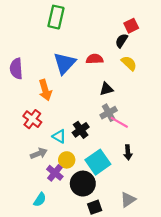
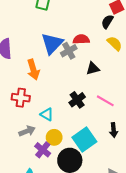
gray cross: (109, 113) -> (69, 51), moved
red cross: (32, 119) -> (21, 98), turned -30
black cross: (81, 130) -> (77, 100), moved

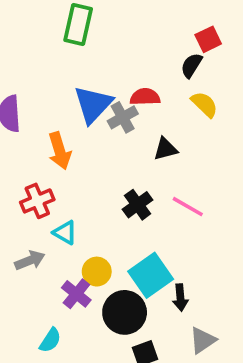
red cross: (21, 98) -> (37, 201), turned -30
cyan triangle: (47, 114) -> (65, 233), moved
black arrow: (114, 130) -> (180, 298), moved
gray arrow: (27, 131) -> (30, 260), moved

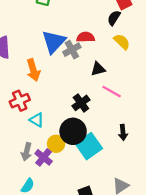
pink line: (188, 207) -> (112, 92), moved
gray arrow: (30, 260) -> (27, 152), moved, turned 126
black arrow: (180, 298) -> (123, 132), moved
black circle: (125, 312) -> (73, 131), moved

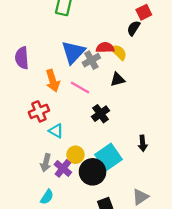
yellow semicircle: (122, 42) -> (119, 52), moved
pink line: (112, 92) -> (80, 87), moved
black circle: (73, 131) -> (93, 172), moved

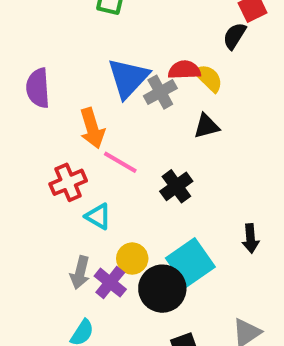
pink line: (80, 87) -> (120, 162), moved

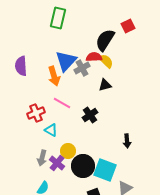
black semicircle: (235, 36) -> (105, 40), moved, size x1.6
orange arrow: (92, 128) -> (54, 76), moved
cyan square: (190, 263) -> (105, 170), moved, turned -35

